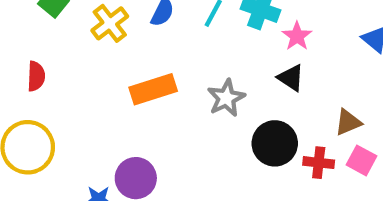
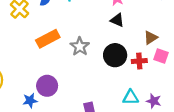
gray star: (226, 98) -> (80, 46), moved

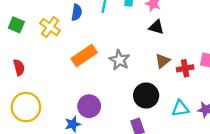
brown triangle: (151, 38) -> (163, 61), moved
black circle: (115, 55) -> (146, 96), moved

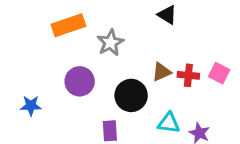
brown triangle: (163, 61) -> (161, 72), moved
purple circle: (89, 106) -> (80, 81), moved

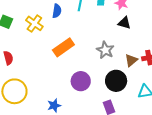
gray star: (110, 43) -> (105, 50), moved

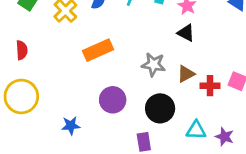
gray star: (105, 50) -> (153, 64), turned -30
brown triangle: (131, 60) -> (186, 74), moved

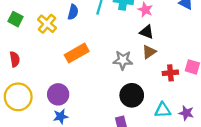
brown triangle: (186, 74) -> (149, 52), moved
purple circle: (113, 100) -> (58, 94), moved

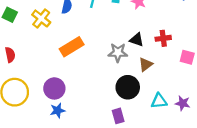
black triangle: (147, 32) -> (137, 40), moved
brown triangle: (149, 52) -> (146, 64), moved
red cross: (170, 73) -> (163, 38), moved

